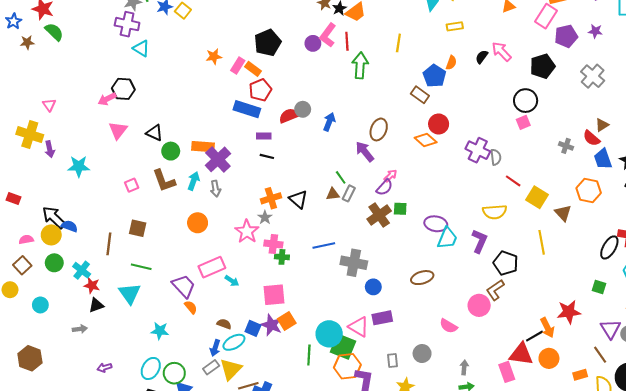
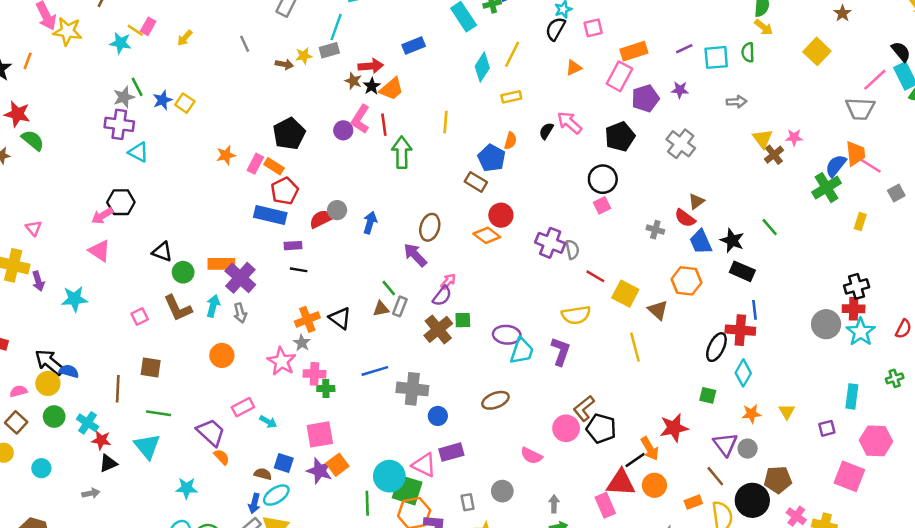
pink triangle: (118, 130) -> (99, 251), moved, turned -30
black pentagon: (506, 263) -> (601, 429), moved
pink rectangle: (212, 267) -> (243, 407), size x0.7
blue square: (253, 328) -> (284, 463), moved

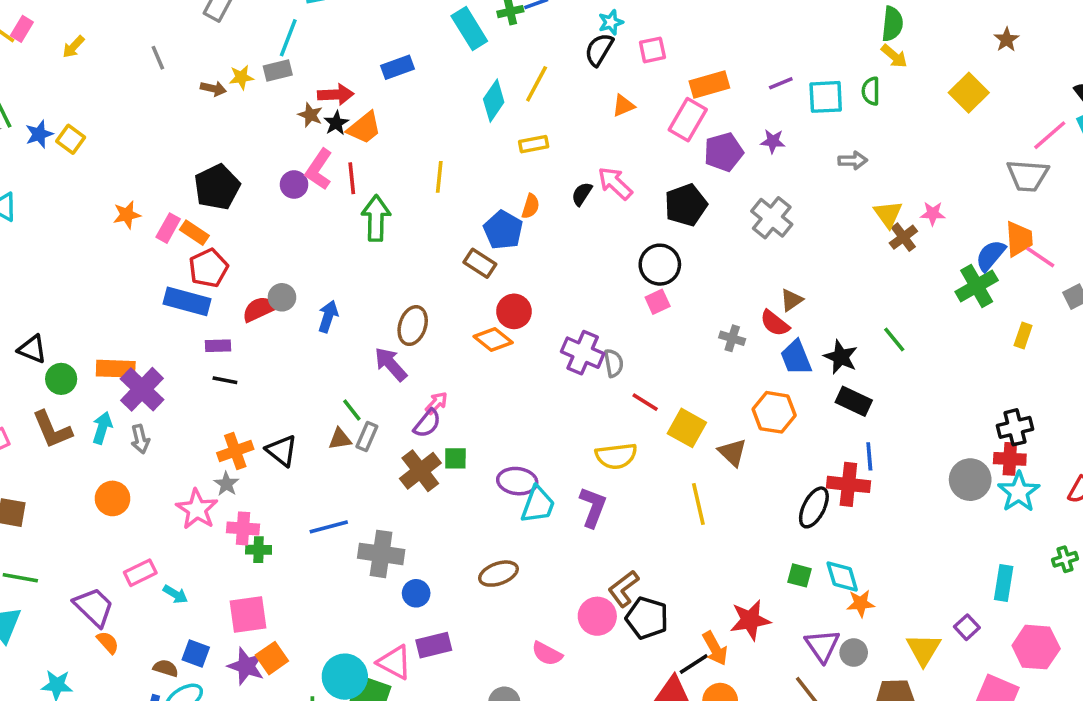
cyan diamond: (743, 373) -> (842, 576), moved, turned -48
yellow triangle: (787, 411) -> (924, 649), moved, size x1.5
purple square: (827, 428) -> (967, 627), turned -30

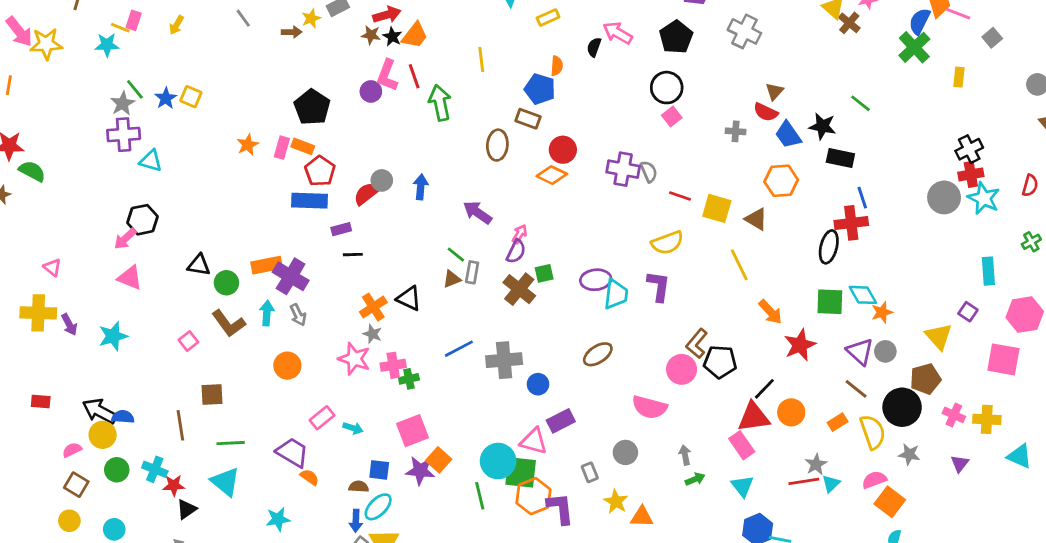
brown ellipse: (413, 326) -> (497, 145), moved
green square: (800, 575) -> (830, 302), size x1.5
orange arrow: (715, 648) -> (770, 312), moved
pink semicircle: (547, 654) -> (649, 407), size x1.4

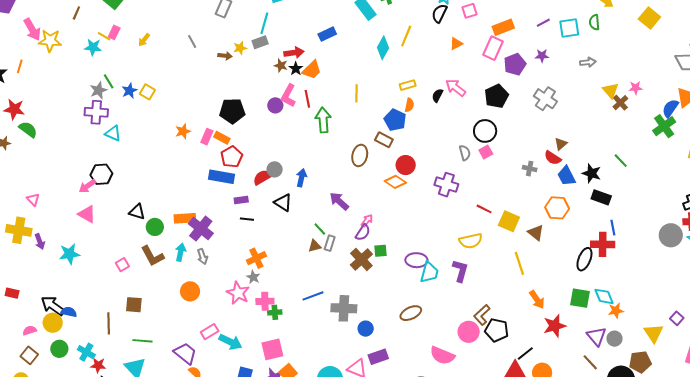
yellow rectangle: (548, 17) -> (408, 85), moved
black pentagon: (312, 107) -> (232, 111), turned 30
gray semicircle: (649, 172) -> (465, 153), moved
black triangle: (409, 298) -> (283, 203), moved
cyan arrow: (353, 428) -> (230, 342), size x1.6

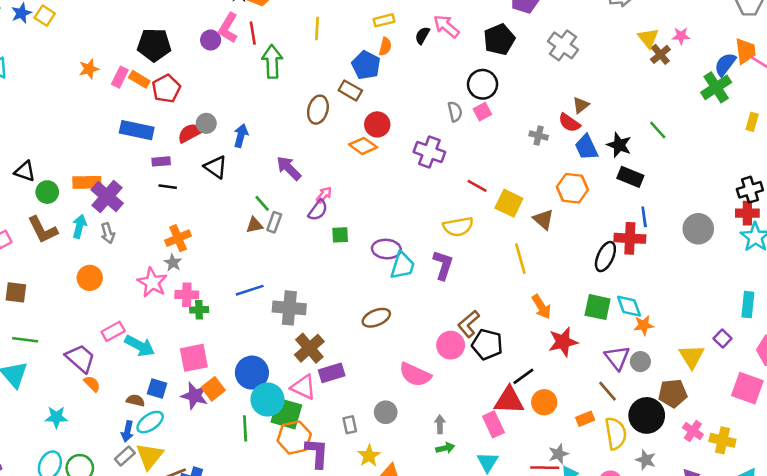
red pentagon: (232, 157) -> (166, 89), moved
gray circle: (671, 235) -> (698, 229), moved
brown cross: (361, 259) -> (309, 348), moved
blue circle: (366, 329) -> (252, 373), moved, size x1.6

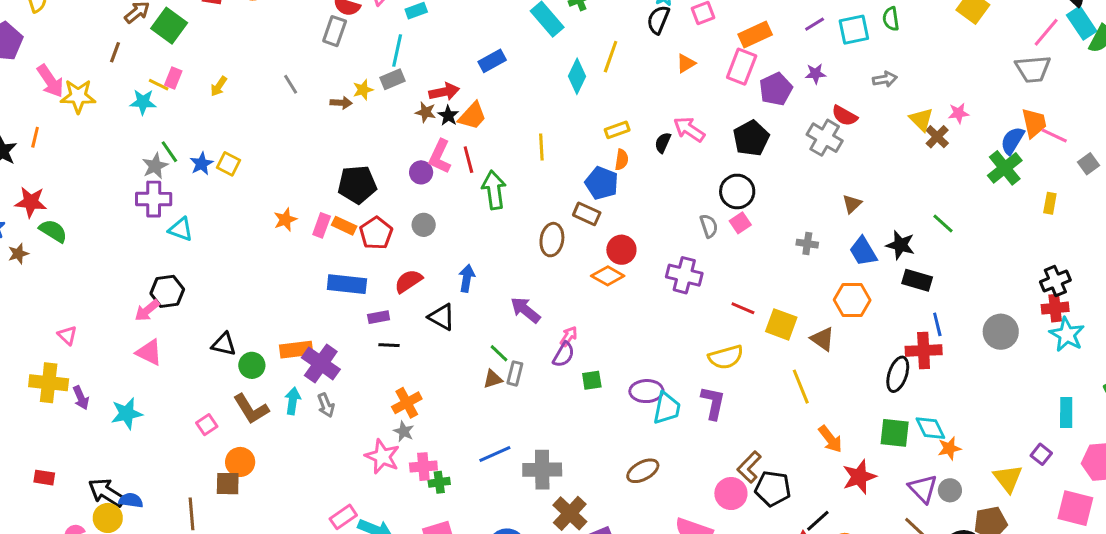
gray circle: (206, 123) -> (424, 225), moved
red semicircle: (569, 123) -> (845, 116), moved
orange circle: (90, 278) -> (240, 462), moved

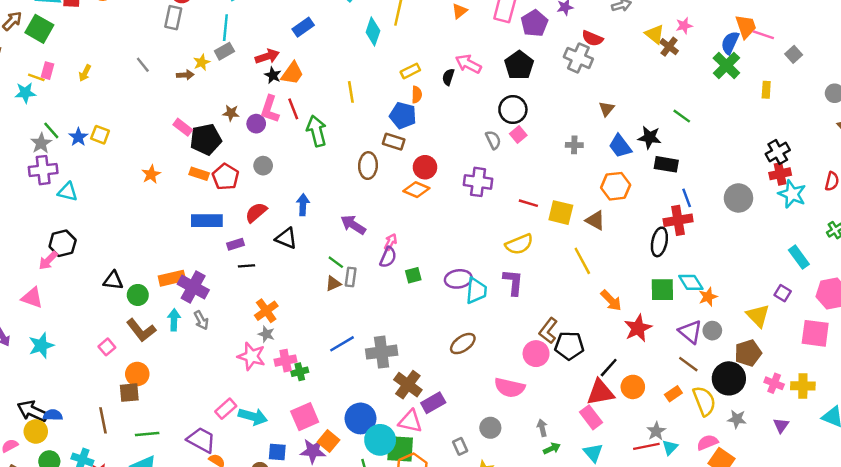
brown star: (426, 112) -> (231, 113), moved
pink rectangle: (322, 225) -> (183, 127), moved, turned -66
pink triangle: (149, 352) -> (32, 298), moved
cyan rectangle: (1066, 413) -> (799, 257), turned -30

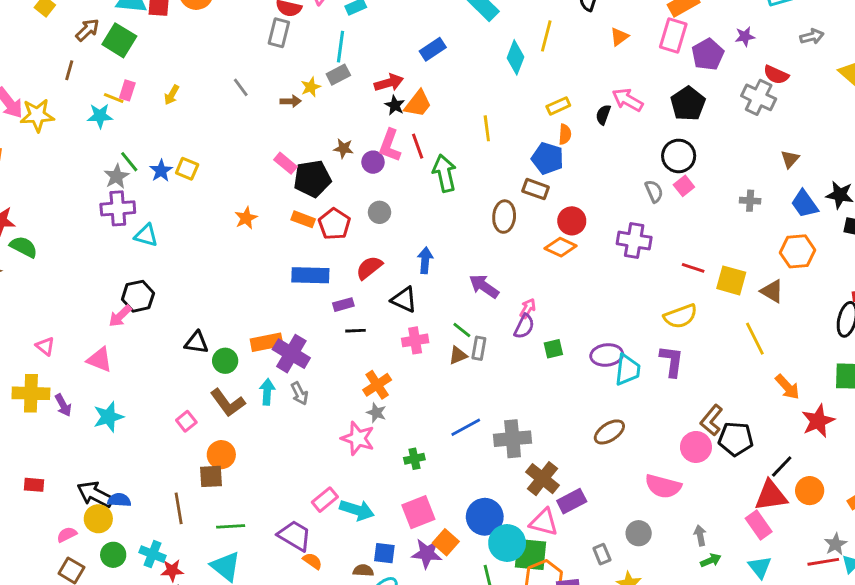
pink cross: (286, 361) -> (415, 340), moved

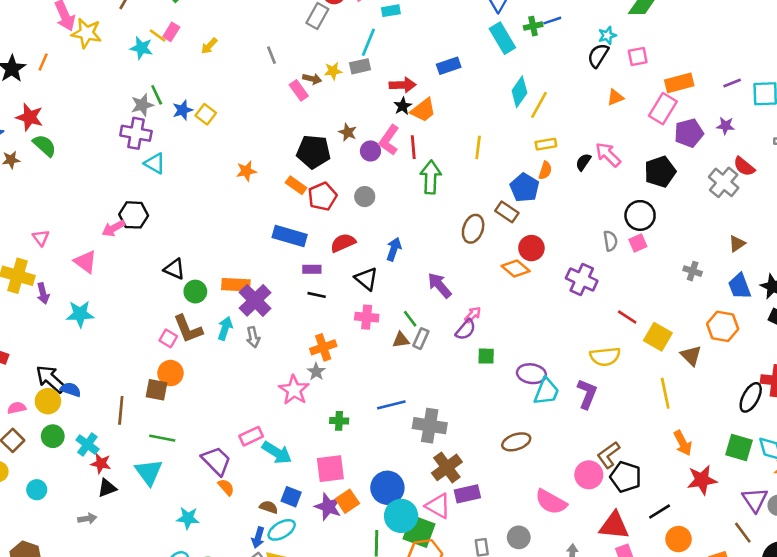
yellow line: (546, 36) -> (539, 105), moved
pink rectangle: (286, 163) -> (299, 90), moved
pink square: (186, 421) -> (168, 338), moved, turned -36
red triangle: (771, 496) -> (614, 526), moved

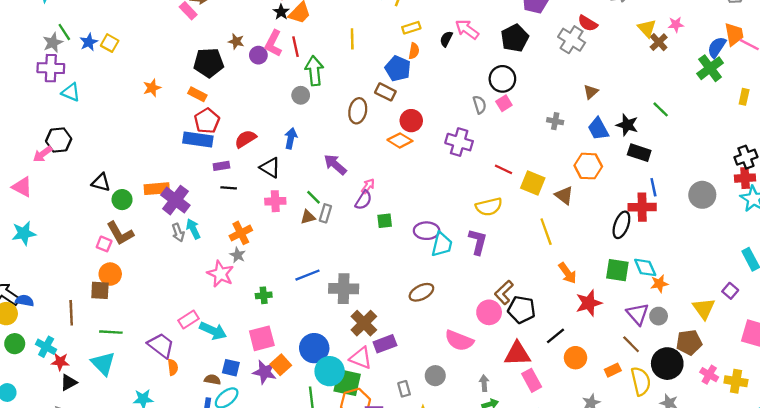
red pentagon: (322, 196) -> (207, 121), moved
gray circle: (365, 197) -> (301, 95), moved
cyan arrow: (225, 328) -> (193, 229), moved, turned -36
orange semicircle: (226, 487) -> (173, 367), turned 42

